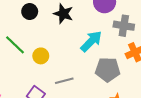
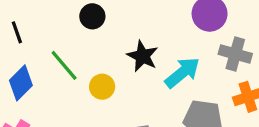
black star: (63, 14) -> (143, 56), moved

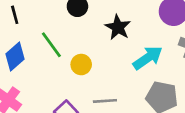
black star: (143, 56) -> (118, 27), moved

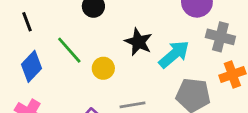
black star: (118, 27) -> (138, 42), moved

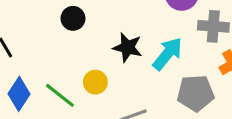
green line: (69, 50) -> (60, 95), moved

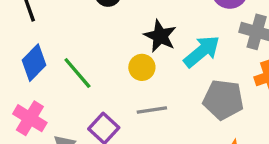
yellow circle: (95, 82) -> (142, 67), moved

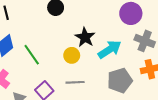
gray pentagon: (223, 100) -> (120, 81), turned -30

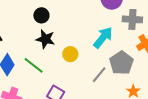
black star: (85, 37) -> (45, 39), moved
gray line: (75, 82) -> (99, 75), moved, turned -30

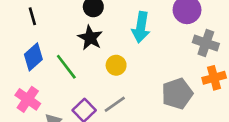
cyan arrow: (103, 38) -> (141, 27), moved, turned 135
gray line: (99, 75) -> (115, 104), moved

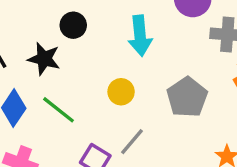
black star: (90, 38) -> (44, 59), moved
gray pentagon: (177, 94) -> (187, 97), moved

